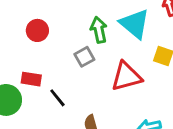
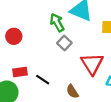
gray square: (84, 57) -> (64, 43), moved
red triangle: (126, 77) -> (92, 64), moved, turned -30

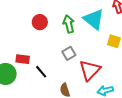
red circle: (14, 36) -> (40, 22), moved
gray square: (64, 43) -> (69, 53), moved

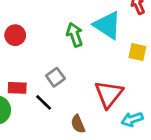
red circle: (40, 22) -> (15, 35), moved
gray square: (69, 53) -> (55, 77), moved

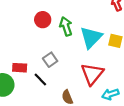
cyan triangle: (107, 25) -> (91, 37), moved, turned 40
red circle: (15, 35) -> (43, 20), moved

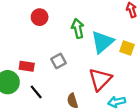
red circle: (43, 20) -> (40, 17), moved
black line: (40, 80) -> (36, 92), moved

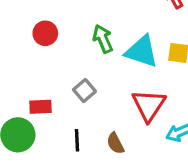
cyan triangle: (102, 42) -> (142, 51), turned -50
black line: (36, 92) -> (77, 140), moved, turned 48

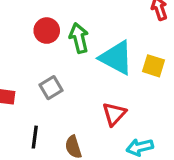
red circle: (45, 33) -> (47, 31), moved
red triangle: (149, 105) -> (114, 114), size x0.7

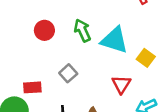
red circle: (47, 31) -> (44, 30), moved
yellow square: (154, 66) -> (146, 58), moved, turned 30

